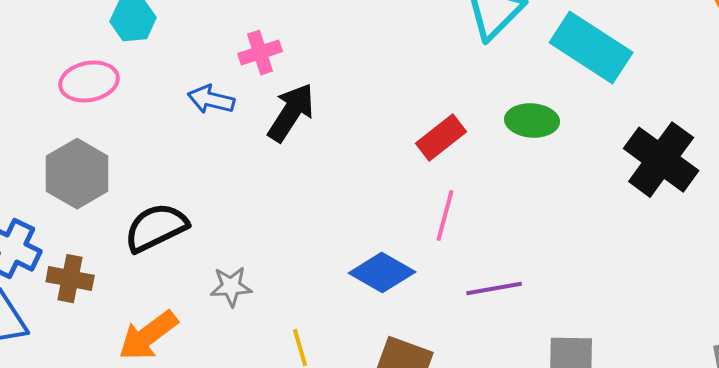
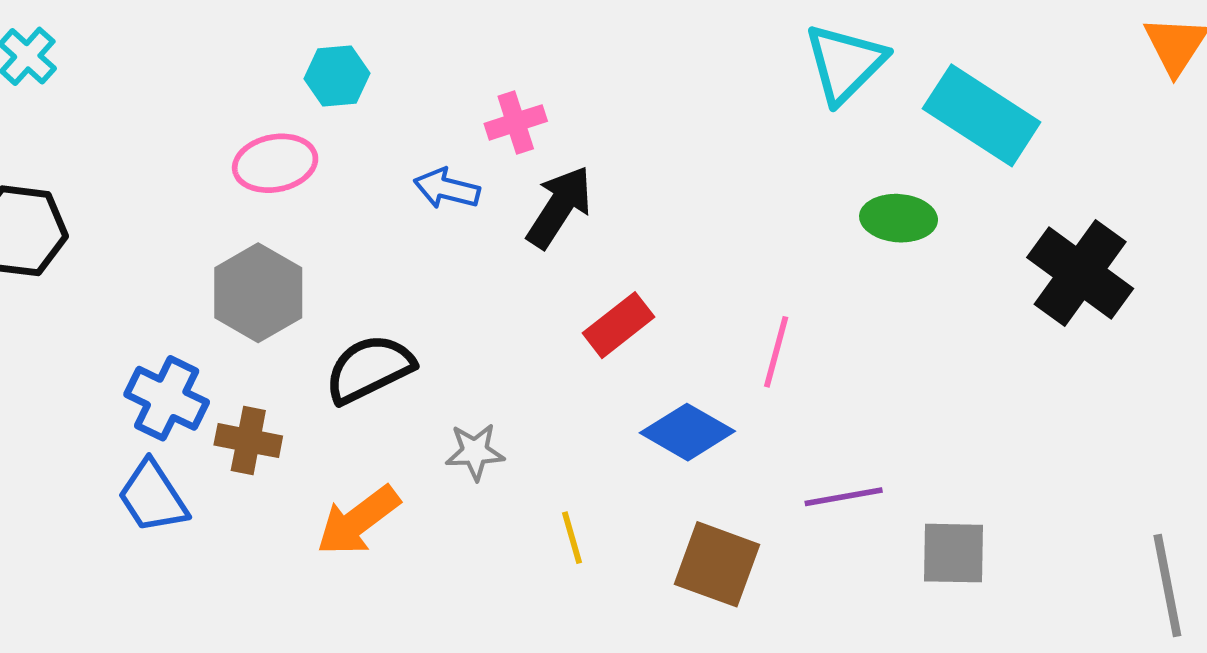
red rectangle: (441, 138) -> (618, 325), moved
purple line: (494, 289) -> (844, 497), moved

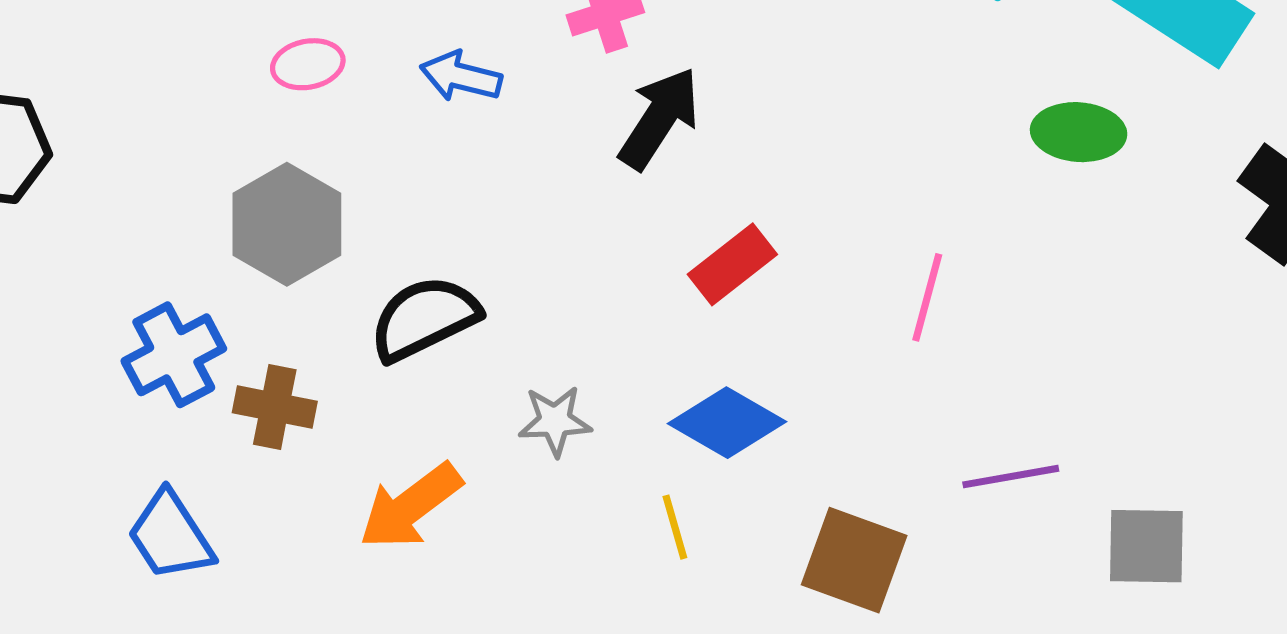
pink ellipse: (275, 163) -> (308, 64), size x0.7
blue arrow: (447, 189) -> (461, 76), moved
blue cross: (167, 398) -> (174, 355), turned 36
blue diamond: (687, 432) -> (727, 423), moved
blue trapezoid: (153, 497) -> (170, 536), moved

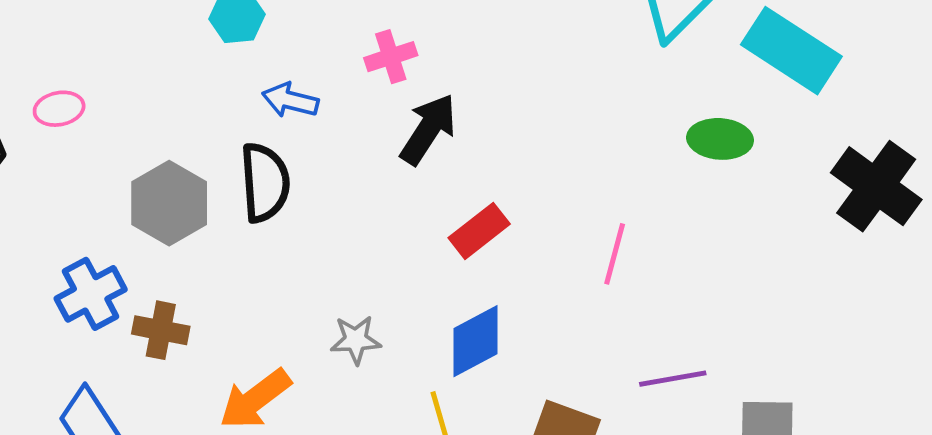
pink ellipse: (308, 64) -> (59, 109), moved
black semicircle: (424, 318) -> (265, 183), moved, turned 112
blue diamond: (727, 423) -> (475, 341), turned -58

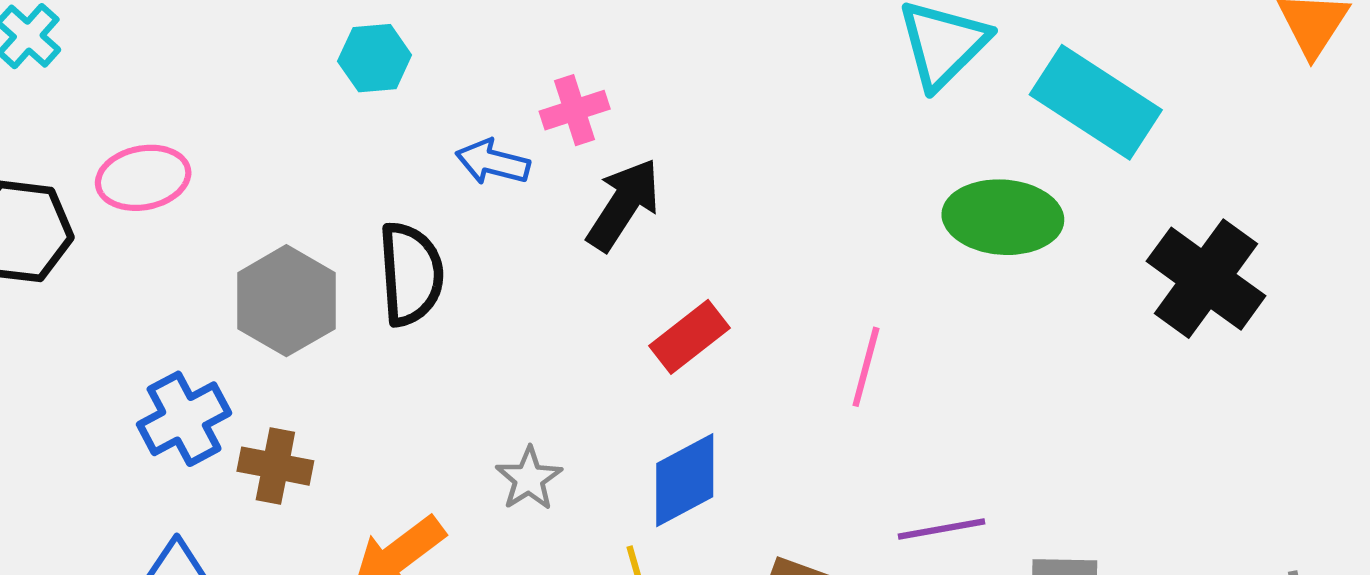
blue arrow: (290, 100) -> (493, 162), moved
pink ellipse: (59, 109) -> (143, 178), size x1.4
green ellipse: (720, 139) -> (1003, 217), size x1.4
gray star: (356, 340) -> (529, 479), turned -30

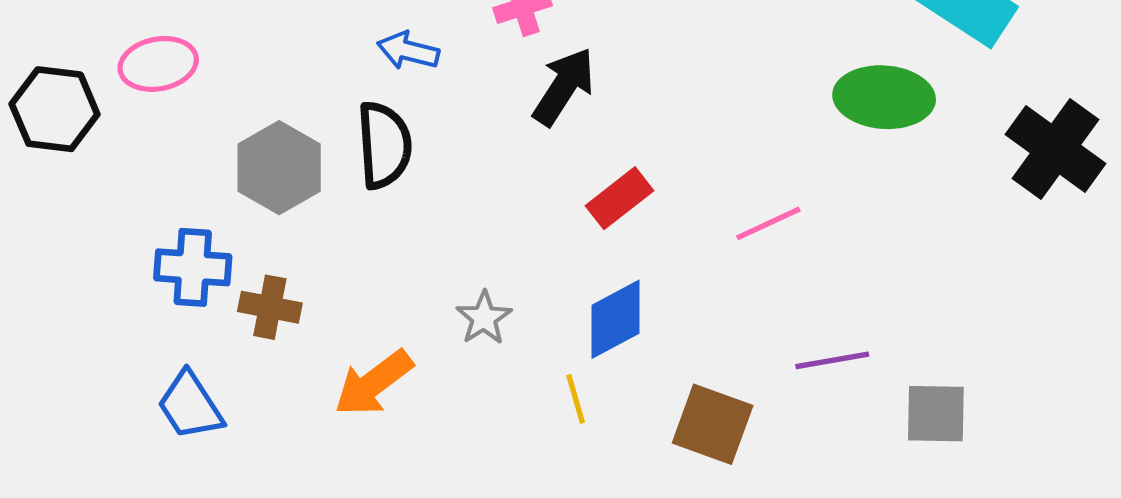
blue arrow: (493, 162) -> (408, 51), moved
pink line: (866, 367) -> (768, 223), turned 50
blue cross: (184, 419) -> (193, 267), turned 32

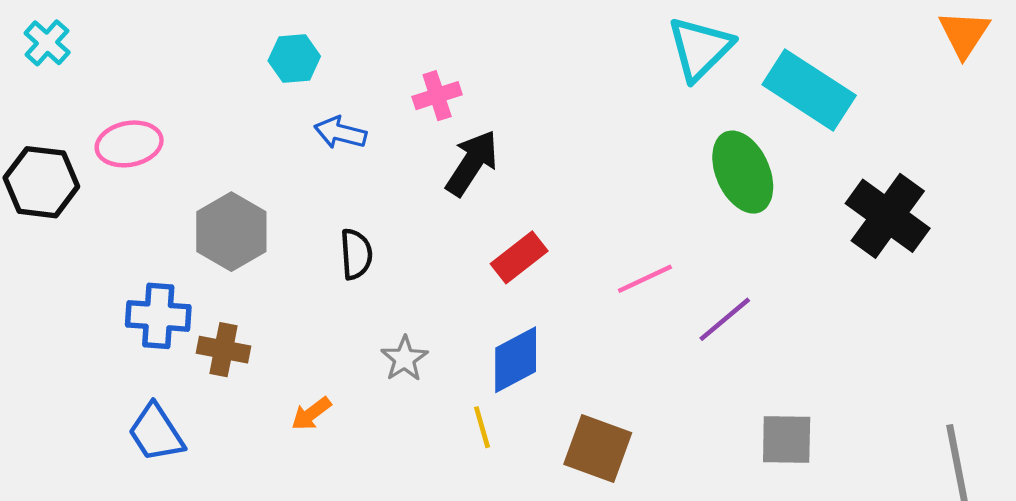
green ellipse: (884, 97) -> (743, 172), turned 62
black semicircle: (384, 145) -> (356, 254), moved, size x0.7
purple line: (832, 360) -> (725, 319), moved, turned -30
orange arrow: (374, 383) -> (311, 414), size x0.6

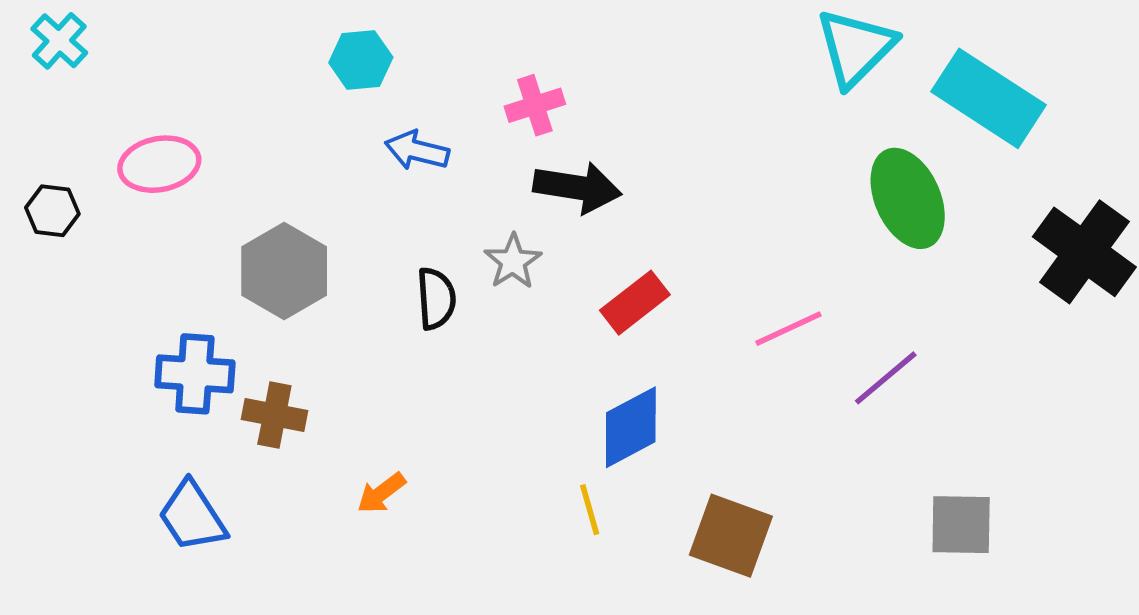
black arrow: (472, 163) -> (577, 187), turned 66
black hexagon: (41, 182) -> (52, 211), size x0.6
gray star: (404, 359) -> (513, 261), moved

